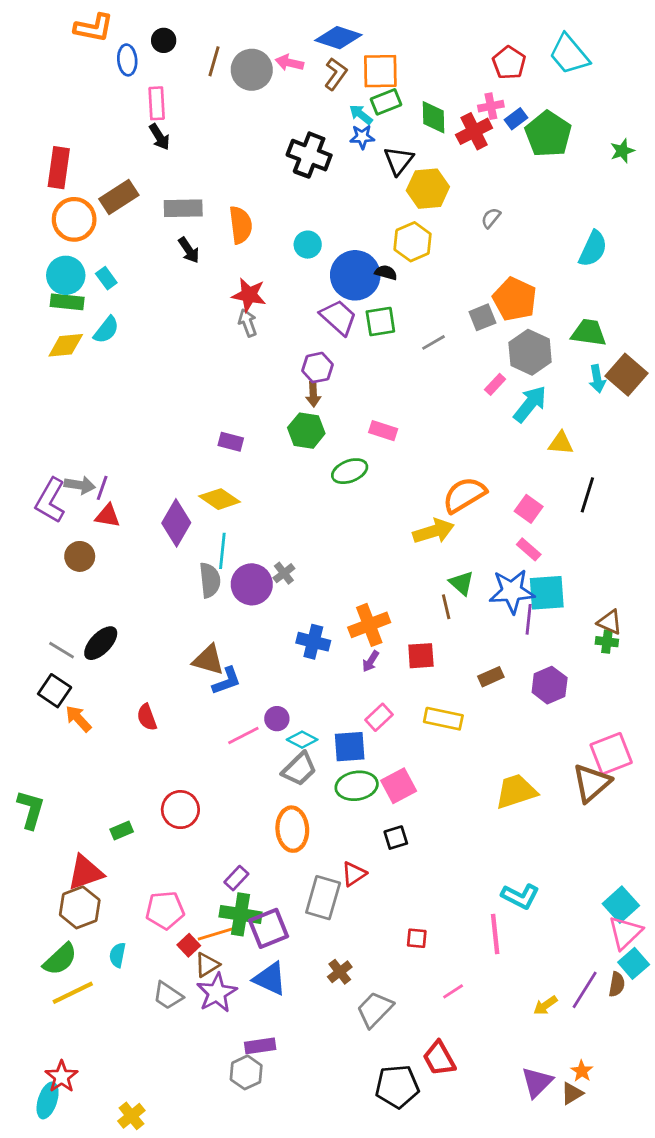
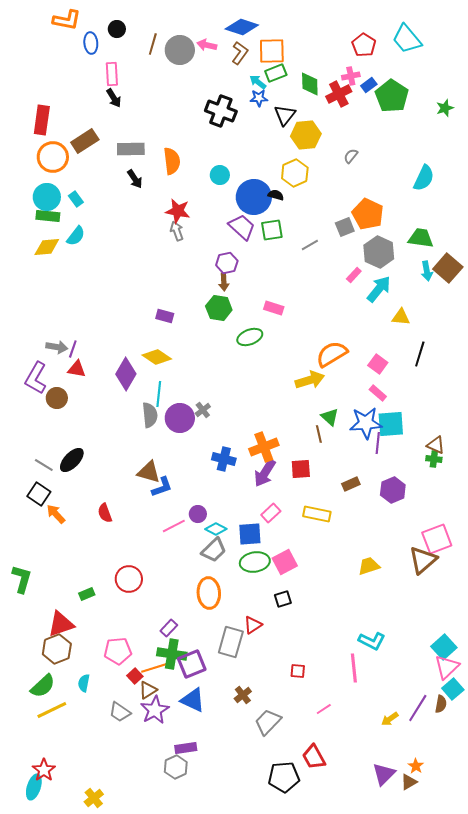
purple L-shape: (50, 500) -> (36, 378), moved
purple arrow: (371, 661) -> (265, 473), size x1.8
yellow trapezoid: (516, 791) -> (369, 566), size x0.7

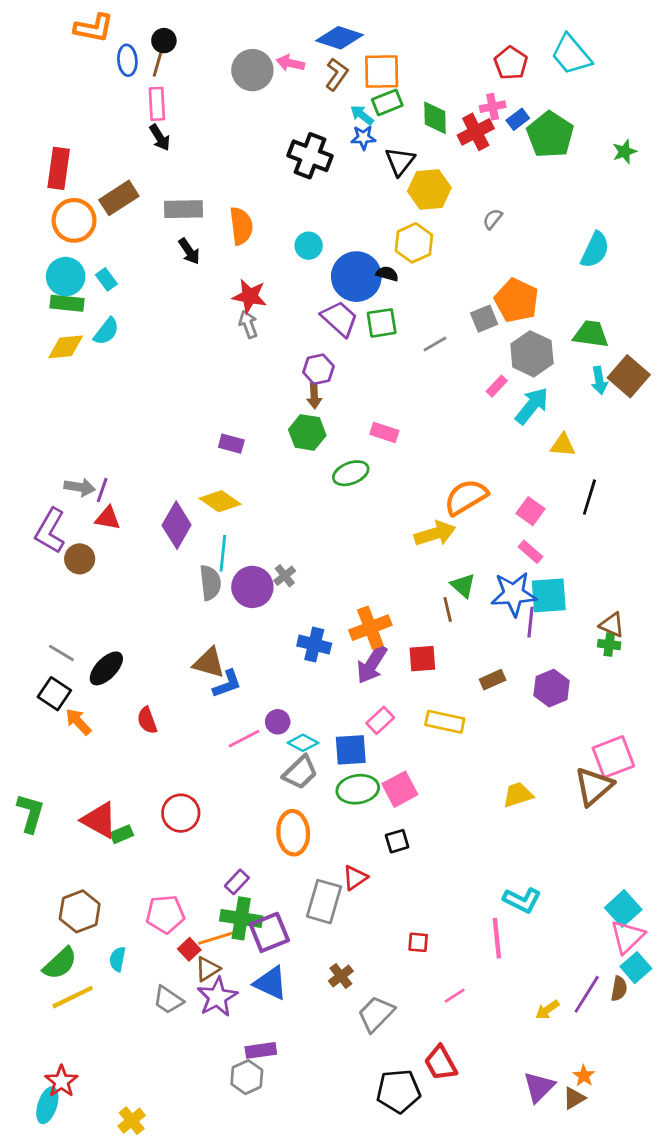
brown line: (153, 44) -> (158, 62), moved
black ellipse: (72, 460) -> (106, 668), moved
red triangle: (61, 624) -> (99, 820), moved, turned 48

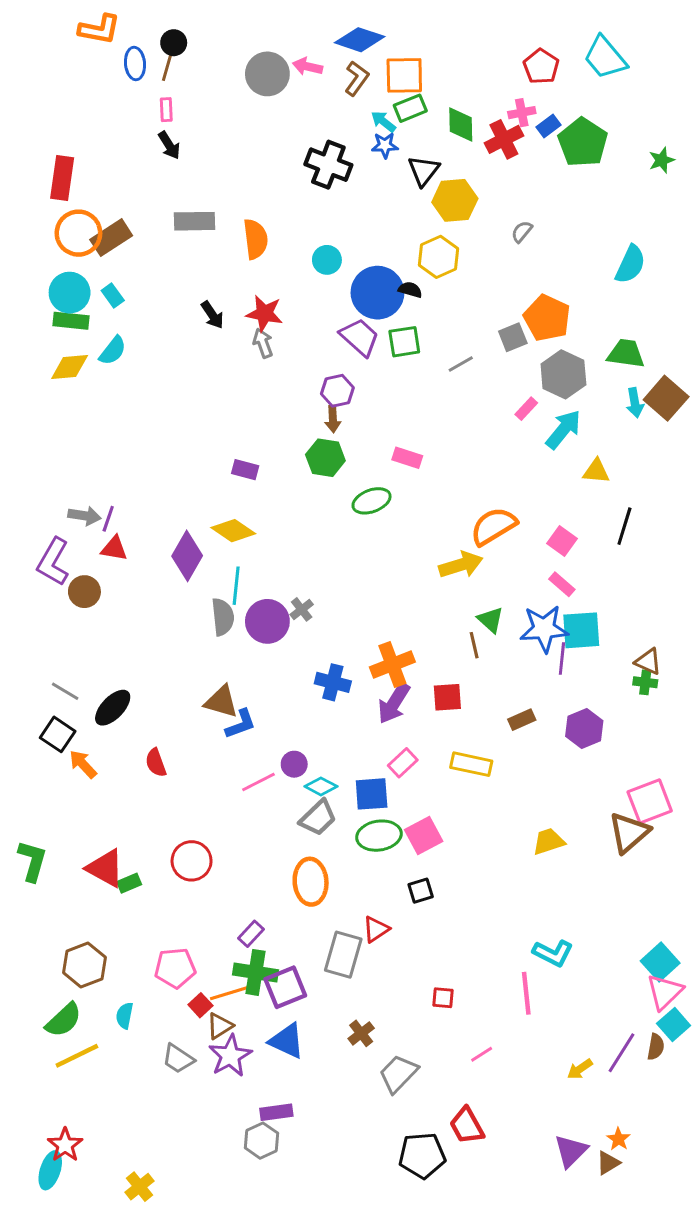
pink rectangle: (157, 104) -> (166, 110), size x0.7
brown rectangle: (119, 198) -> (111, 238), moved
black arrow: (189, 251) -> (212, 315), moved

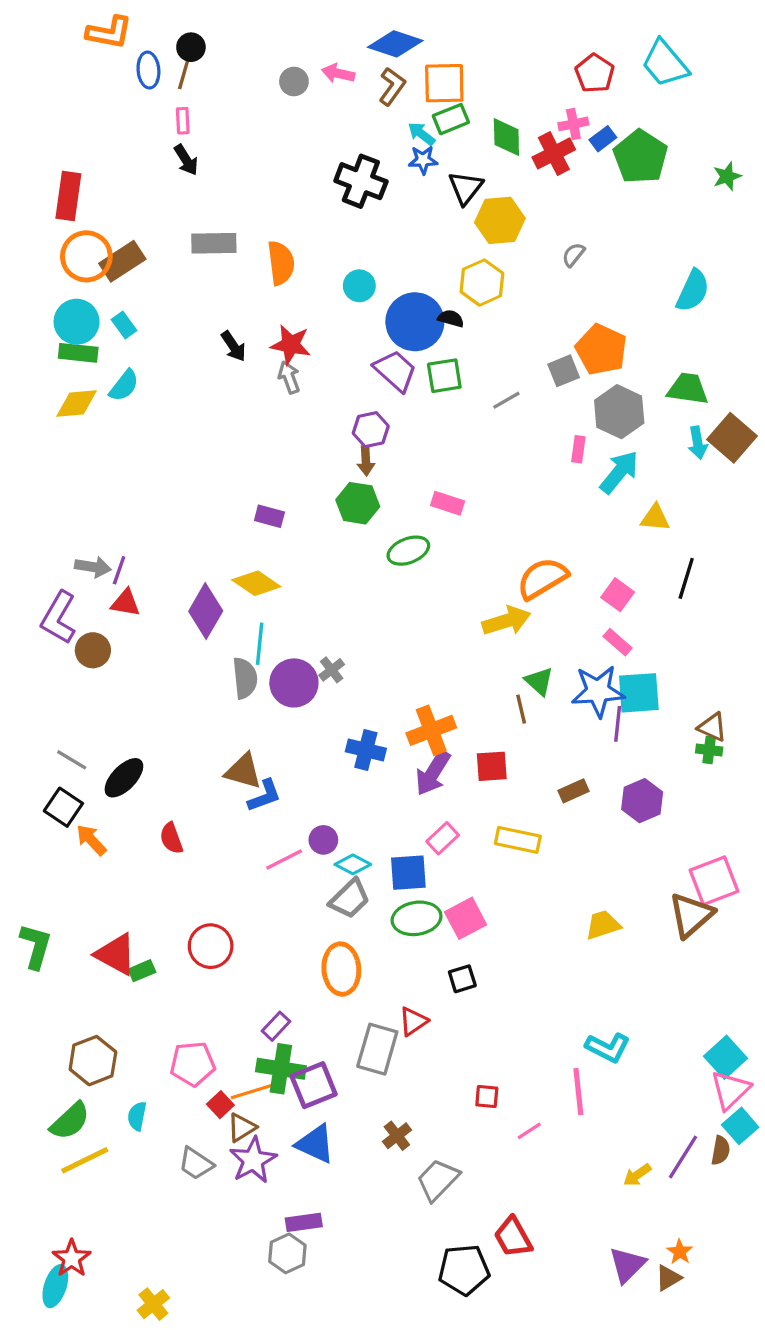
gray circle: (267, 74) -> (294, 81), size x0.6
pink rectangle: (526, 409) -> (578, 449), turned -35
pink line: (482, 1054) -> (529, 1131), moved

